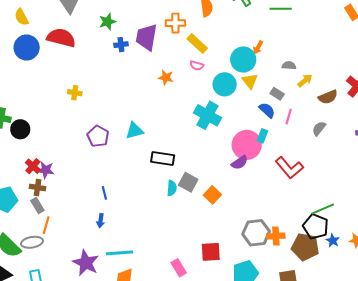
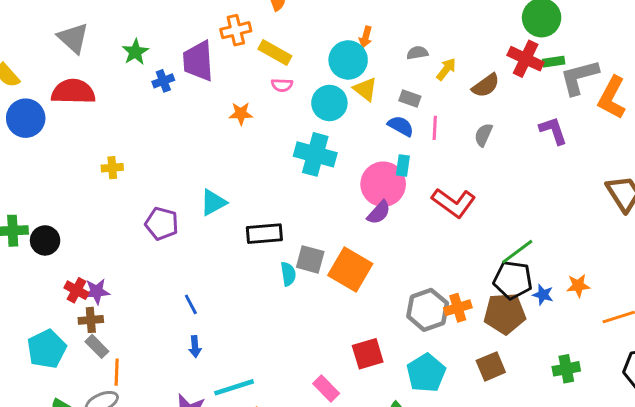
orange square: (212, 195) -> (350, 269), size x1.6

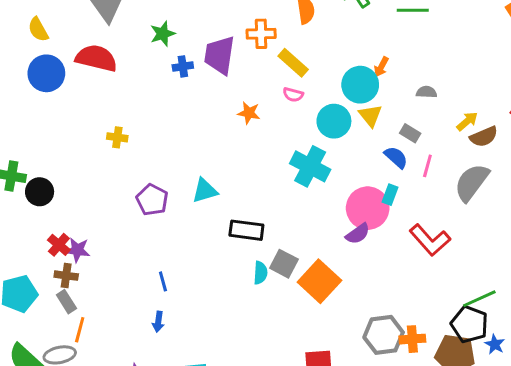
yellow arrow: (446, 69) -> (467, 121), moved
gray semicircle: (483, 135) -> (472, 182), size x1.8

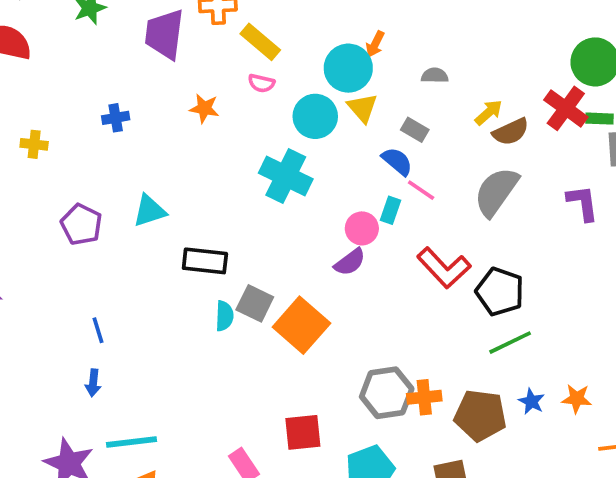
blue cross: (183, 66) -> (116, 118), moved
pink line: (427, 166) -> (421, 190), moved, turned -70
pink circle: (368, 208) -> (362, 228), size x0.6
black pentagon: (470, 324) -> (500, 292), moved

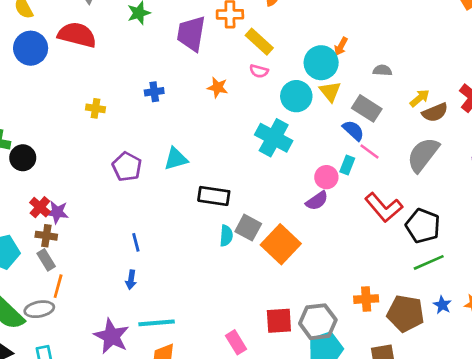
gray rectangle: (415, 130) -> (367, 108), size x1.5
gray hexagon: (387, 393) -> (318, 322), moved

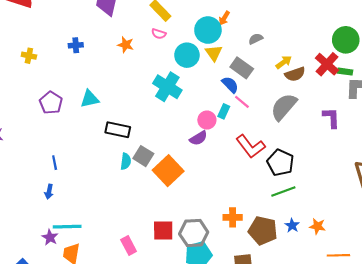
gray semicircle: (382, 70) -> (256, 39), turned -32
purple star: (111, 336) -> (50, 237), moved, size x0.6

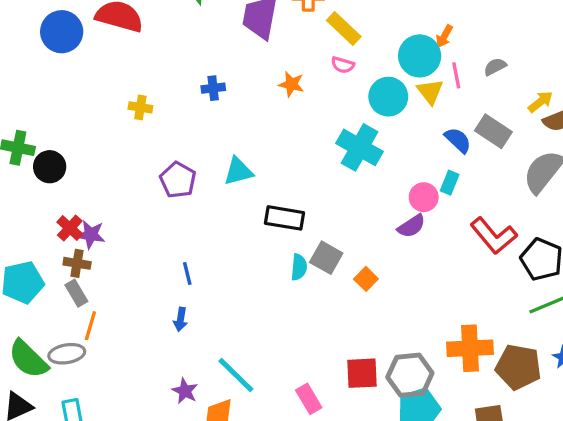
gray rectangle: (242, 68) -> (493, 131), moved
pink line: (242, 102) -> (456, 75), moved, turned 42
orange square: (168, 171) -> (366, 279), size x0.5
orange cross: (233, 217) -> (470, 348), size x1.5
cyan line: (67, 227) -> (236, 375), moved, turned 48

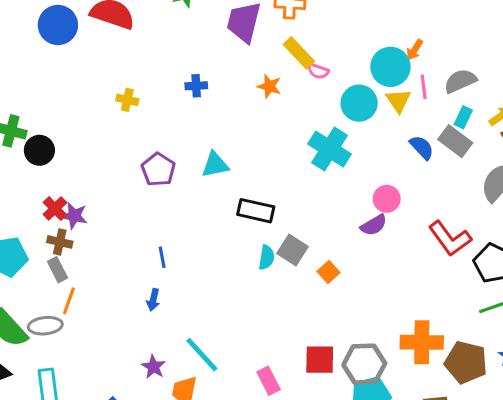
yellow rectangle: (344, 29) -> (299, 53), moved
gray semicircle: (495, 67) -> (460, 81), size x1.5
cyan rectangle: (450, 183) -> (463, 117), moved

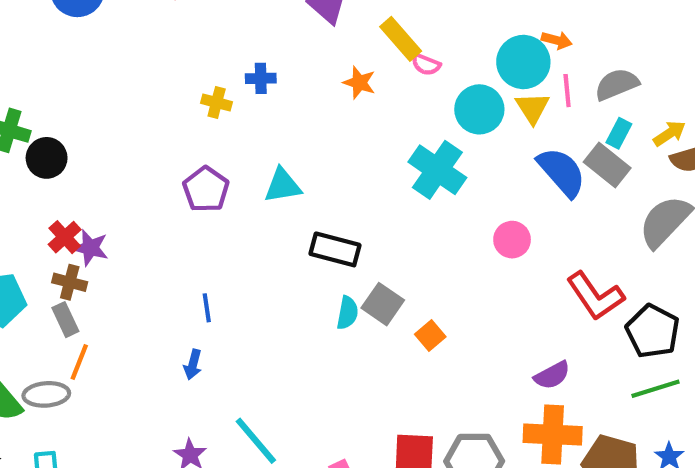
orange arrow: (415, 50) -> (557, 40), turned -110
yellow cross: (127, 100) -> (217, 102), moved
blue semicircle: (422, 147) -> (562, 172), size x1.5
purple semicircle: (374, 225) -> (552, 375), moved

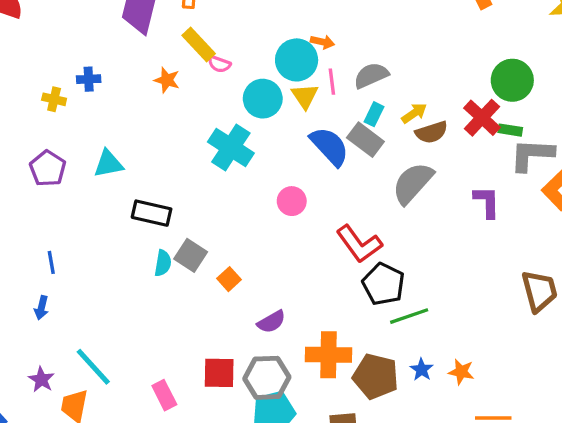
black pentagon: (653, 331) -> (384, 284), moved
purple semicircle: (552, 375) -> (271, 322), moved

